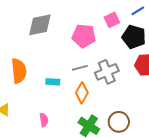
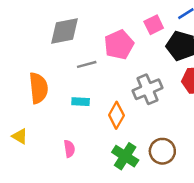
pink pentagon: (84, 36) -> (119, 45), turned -30
gray line: (80, 68) -> (87, 64), moved

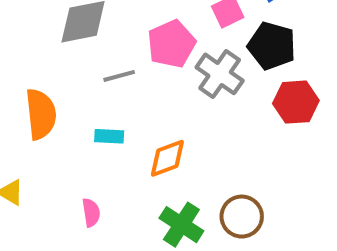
gray cross: (147, 89) -> (220, 74), moved, turned -32
orange diamond: (116, 115) -> (167, 158), turned 40

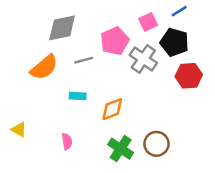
orange semicircle: (41, 114) -> (44, 67), moved, turned 56

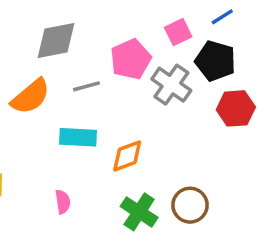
cyan rectangle: (78, 96) -> (78, 137), size x1.5

